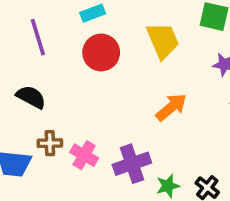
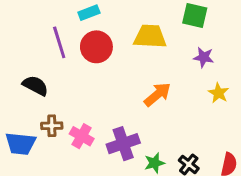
purple line: (38, 37) -> (59, 42), moved
yellow trapezoid: (163, 41) -> (150, 36), turned -64

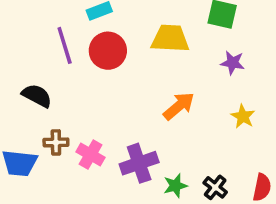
yellow star: (218, 93) -> (243, 116), moved

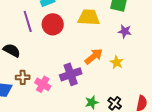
yellow star: (243, 116) -> (117, 62), moved
purple cross: (139, 163) -> (71, 74), moved

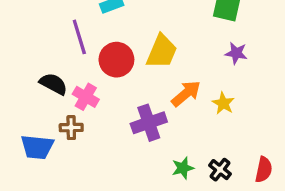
yellow trapezoid: (89, 17) -> (162, 52), moved, turned 110
red circle: (53, 24) -> (116, 60), moved
pink cross: (43, 84) -> (86, 97), moved

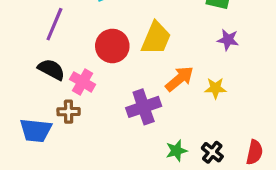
purple line: (79, 37) -> (54, 24), moved, turned 40
yellow star: (223, 103) -> (215, 88), turned -30

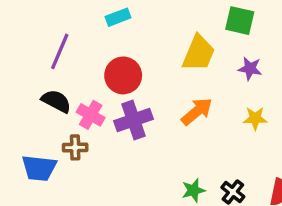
yellow trapezoid: (156, 38) -> (199, 53), moved
yellow star: (215, 88) -> (255, 118), moved
purple cross: (144, 107) -> (133, 120), moved

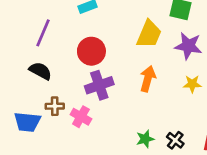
purple star: (250, 69) -> (188, 46), size x1.5
orange arrow: (197, 111) -> (148, 79), turned -35
pink cross: (91, 115) -> (81, 117), moved

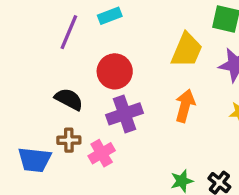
purple line: (43, 33) -> (69, 32), moved
black semicircle: (40, 71) -> (69, 99), moved
pink cross: (81, 117) -> (102, 153), turned 30

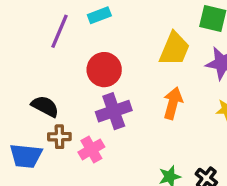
black semicircle: (69, 99) -> (45, 106), moved

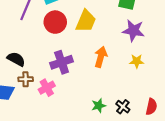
yellow trapezoid: (174, 49) -> (86, 21), moved
red circle: (104, 70) -> (55, 22), moved

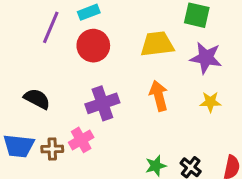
yellow trapezoid: (86, 21) -> (157, 44), moved, turned -120
orange arrow: (101, 57) -> (159, 96), turned -30
brown cross: (26, 79) -> (52, 149), moved

